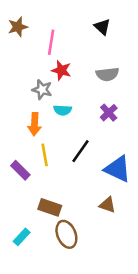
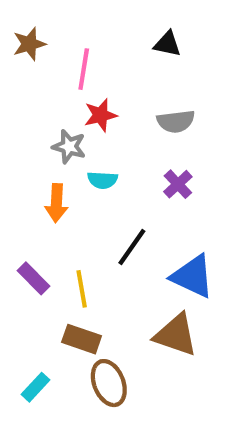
black triangle: (102, 27) -> (167, 44), turned -30
red star: (61, 70) -> (100, 115), turned -30
yellow line: (45, 155) -> (82, 289), moved
brown triangle: (107, 205) -> (176, 335), size x1.6

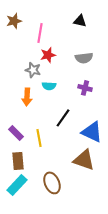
purple cross: (178, 184) -> (85, 88), turned -32
brown rectangle: (82, 339) -> (18, 161), moved, turned 66
cyan rectangle: (36, 387) -> (17, 185), size x1.5

